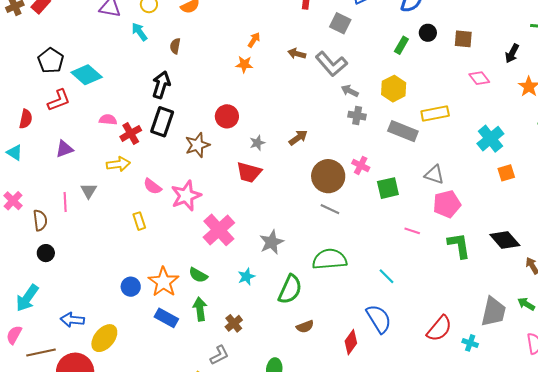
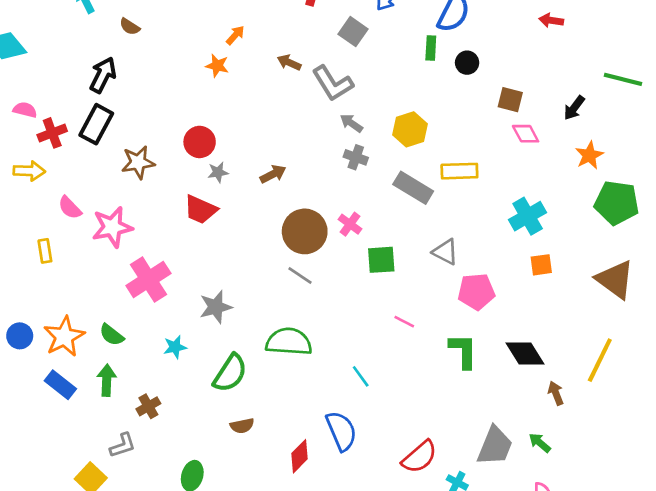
brown square: (463, 39) -> (510, 100), moved
green rectangle: (401, 45) -> (431, 48), moved, turned -36
brown semicircle: (175, 46) -> (130, 27), turned -77
red circle: (227, 116) -> (200, 142), moved
pink pentagon: (447, 204) -> (476, 292), moved

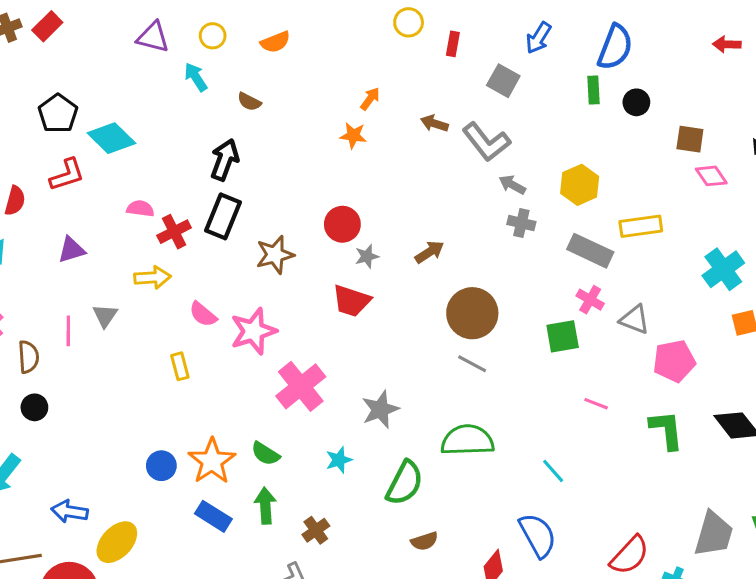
pink cross: (350, 224) -> (590, 300), moved

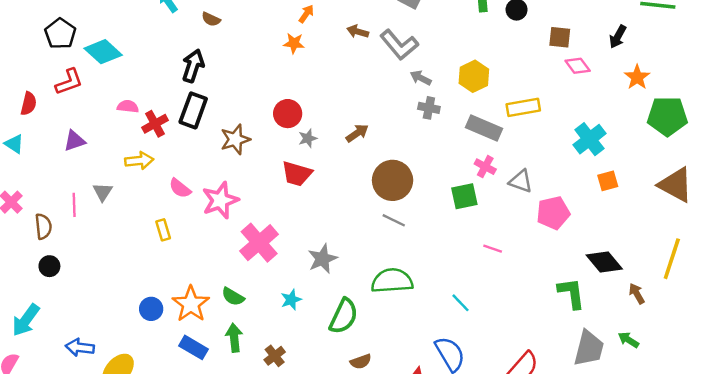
green L-shape: (666, 430) -> (571, 293), moved

